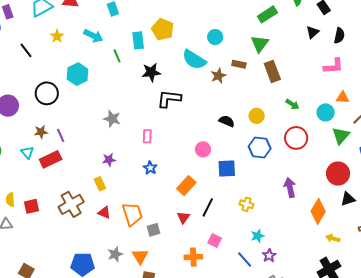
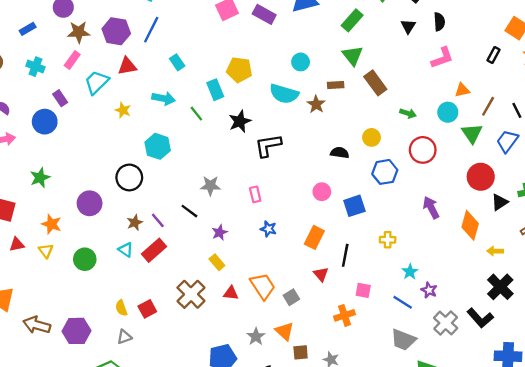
black line: (26, 50) -> (189, 211), moved

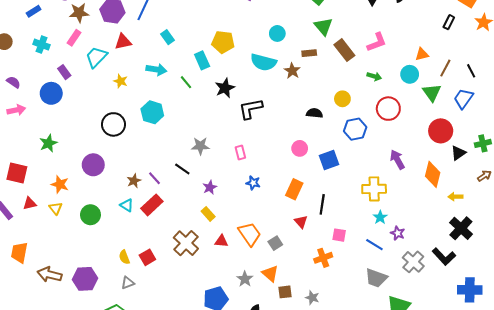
pink L-shape: (442, 58) -> (377, 42), moved
black circle: (129, 177) -> (113, 124), moved
yellow cross: (388, 240) -> (374, 189), moved, size x1.6

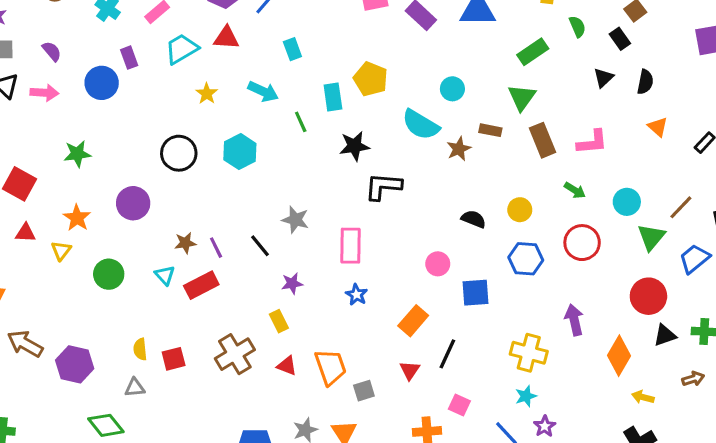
orange triangle: (422, 54) -> (658, 127), moved, turned 40
pink rectangle: (240, 153) -> (351, 246), size x1.6

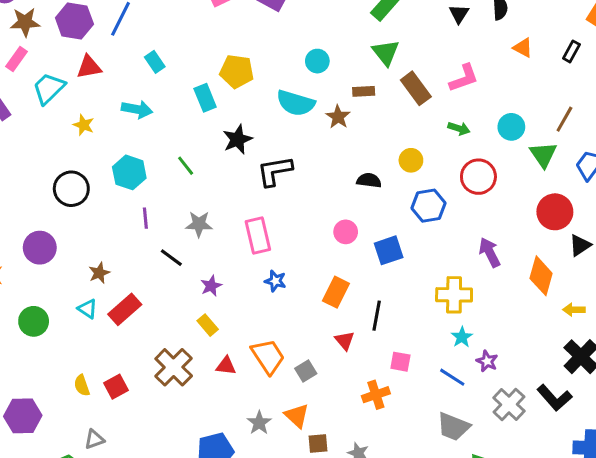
green line: (301, 122) -> (186, 166), moved
purple line: (216, 248) -> (145, 218), moved, turned 35
gray triangle: (135, 388) -> (94, 439), moved

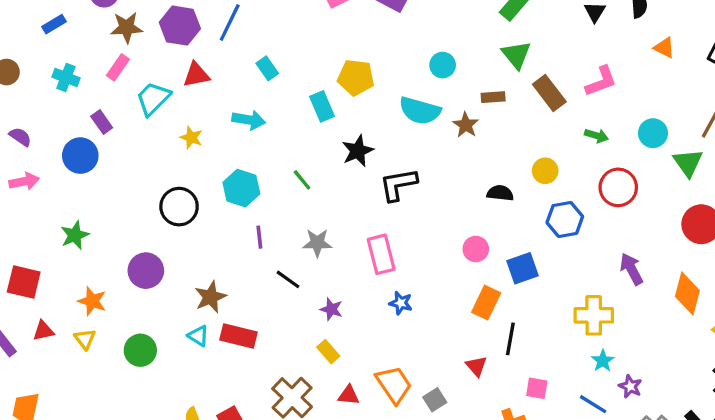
brown star: (99, 273) -> (210, 297), size x1.4
purple star: (211, 286) -> (331, 309), turned -30
orange rectangle: (336, 292) -> (486, 303), moved
red rectangle: (125, 309) -> (239, 336), turned 56

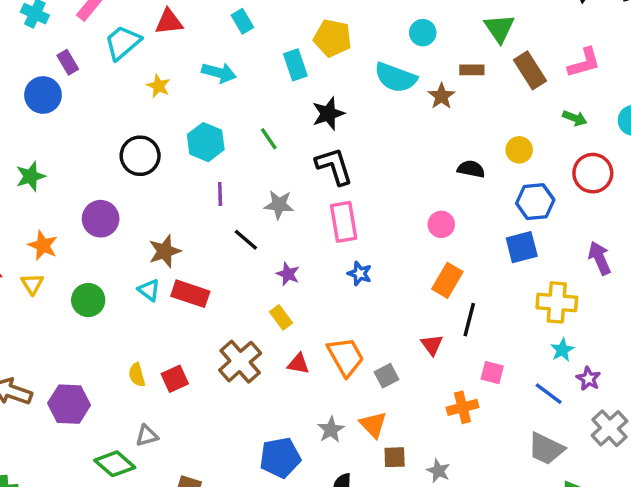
black L-shape: (398, 184) -> (334, 166), moved, turned 78
blue square: (522, 268) -> (522, 247), moved

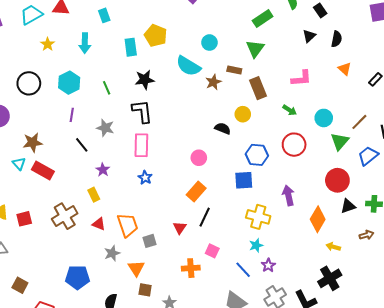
brown rectangle: (530, 70) -> (258, 88), moved
cyan arrow: (219, 73) -> (85, 43), turned 66
yellow circle: (519, 150) -> (243, 114), moved
gray star: (331, 430) -> (112, 253), moved

